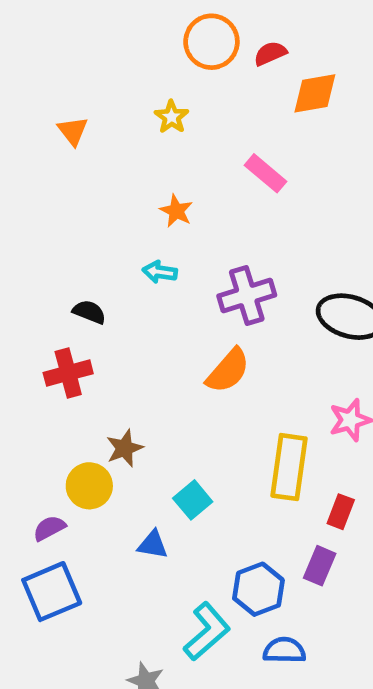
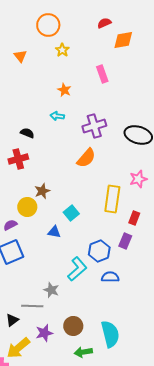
orange circle: (211, 42) -> (48, 25), moved
pink rectangle: (266, 173) -> (102, 74), turned 30

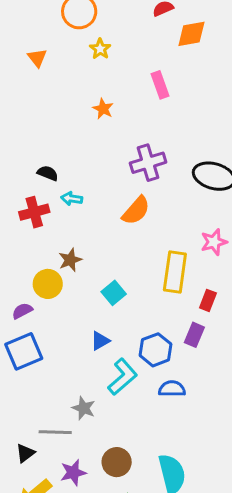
cyan arrow: (57, 116) -> (72, 199), moved
blue triangle: (54, 232) -> (100, 341), moved, turned -40

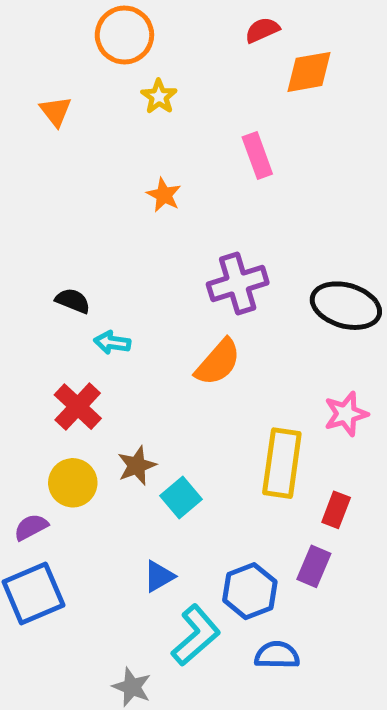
red cross: (34, 212) -> (78, 407), moved, turned -32
brown star: (70, 260) -> (137, 466), moved

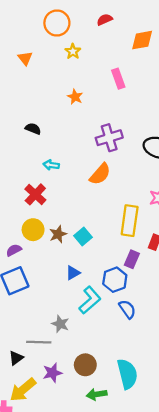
red semicircle: (262, 30) -> (105, 20), moved
black semicircle: (73, 301) -> (33, 129), moved
brown star: (137, 466) -> (58, 234), moved
purple rectangle: (314, 566) -> (132, 259), moved
blue semicircle: (277, 655) -> (127, 309), turned 54

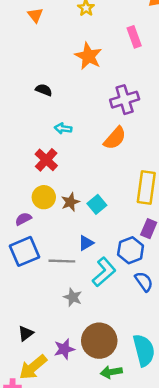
orange star: (75, 97) -> (88, 56), size x1.6
gray line: (39, 342) -> (62, 261), moved
brown circle: (85, 365) -> (99, 341), size x1.5

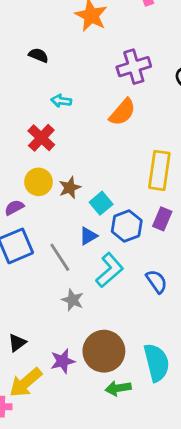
cyan square: (97, 204) -> (101, 203), moved
blue hexagon: (131, 250) -> (127, 226), moved
gray line: (62, 261) -> (60, 257), turned 55

